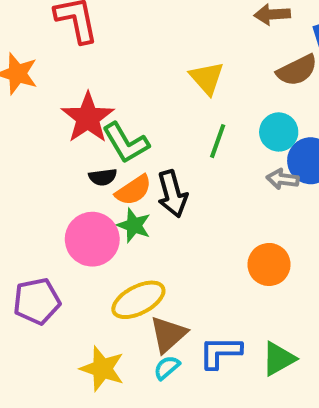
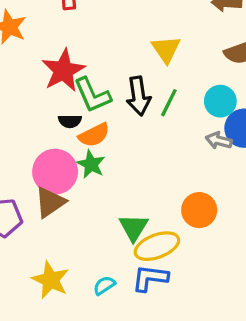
black arrow: (172, 194) -> (139, 96), moved
yellow ellipse: (138, 300) -> (157, 246), moved
brown triangle: (168, 334) -> (50, 202), moved
green triangle: (279, 359) -> (134, 227), moved, turned -36

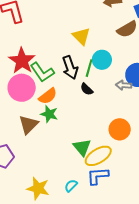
cyan circle: (220, 101) -> (102, 60), moved
black semicircle: (70, 121) -> (87, 89), moved, turned 56
pink circle: (55, 172) -> (22, 88), moved
brown triangle: (50, 202) -> (28, 125), moved

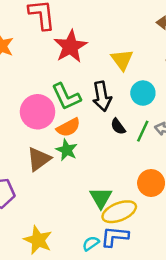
red star: (22, 61) -> (70, 46), moved
green line: (89, 68) -> (143, 131), moved
cyan semicircle: (71, 186) -> (91, 243), moved

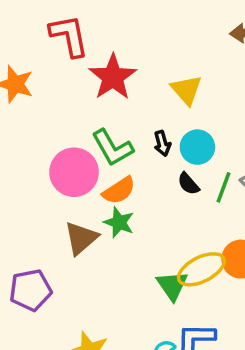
cyan circle: (143, 93) -> (197, 147), moved
black arrow: (102, 96) -> (162, 143), size x0.6
yellow ellipse: (119, 212) -> (201, 269), moved

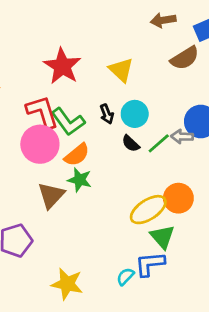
red L-shape: (69, 36) -> (42, 112), moved
green line: (224, 187) -> (159, 143), turned 35
green triangle: (172, 285) -> (162, 237), moved

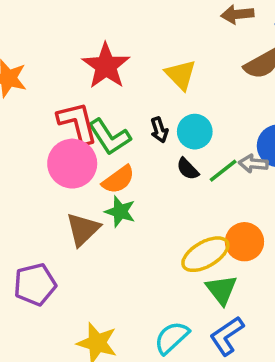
blue L-shape: (150, 264) -> (227, 336), moved, turned -32
cyan semicircle: (125, 276) -> (172, 338), size x1.5

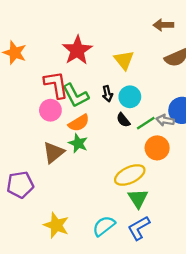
pink circle: (72, 164) -> (50, 110), size x0.7
orange circle: (244, 242) -> (157, 148), moved

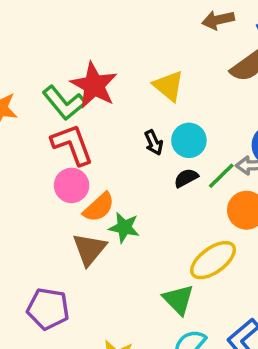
green L-shape: (76, 95) -> (64, 103), moved
black semicircle: (123, 120) -> (186, 178), turned 112
orange semicircle: (79, 123) -> (99, 207), moved
purple pentagon: (20, 185) -> (48, 309), turned 30
green triangle: (138, 198) -> (178, 299), moved

